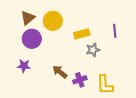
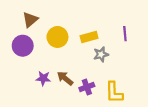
yellow circle: (53, 21) -> (57, 37), moved
purple circle: (32, 39) -> (23, 46), moved
purple star: (24, 66) -> (43, 78), moved

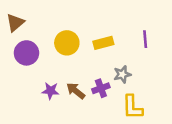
brown triangle: (30, 20) -> (15, 23), moved
gray star: (101, 54) -> (122, 74), moved
purple cross: (87, 87) -> (101, 88), moved

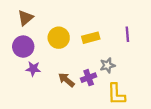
brown triangle: (15, 23) -> (25, 18), moved
purple star: (50, 91) -> (33, 69), moved

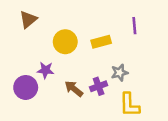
purple line: (127, 34) -> (134, 26), moved
purple circle: (23, 47) -> (26, 87), moved
purple star: (33, 69) -> (45, 70), moved

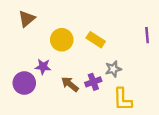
purple line: (134, 26) -> (147, 35), moved
yellow rectangle: (101, 42) -> (96, 40), turned 48

